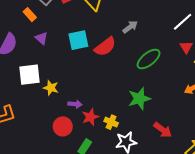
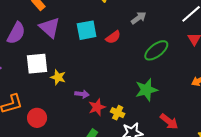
purple triangle: (41, 38) -> (50, 28), size x1.6
red semicircle: (105, 47) -> (113, 37), size x0.7
red circle: (63, 126) -> (37, 118), moved

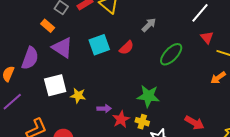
green star: (146, 90) -> (148, 96), moved, turned 30

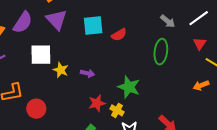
gray arrow: (149, 25) -> (168, 21), moved, turned 70
green ellipse: (171, 54) -> (161, 52), turned -50
purple arrow: (104, 109) -> (88, 73), moved

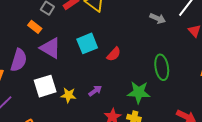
red semicircle: (119, 35) -> (114, 54), moved
green ellipse: (161, 52) -> (162, 67), moved
purple arrow: (88, 73) -> (95, 91), turned -32

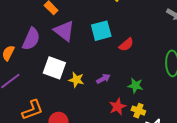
white square: (45, 86) -> (54, 68), turned 30
green star: (139, 92) -> (135, 86), moved, size x0.7

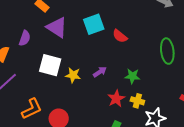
purple semicircle: (31, 39) -> (25, 38), size x0.7
red semicircle: (126, 45) -> (120, 36), turned 84

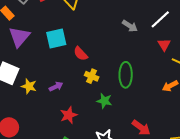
purple triangle: (57, 27) -> (19, 37), turned 30
green star: (132, 76) -> (104, 101), moved
yellow cross: (137, 101) -> (92, 76), moved

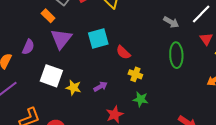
green ellipse: (126, 75) -> (176, 55), moved
green star: (104, 101) -> (141, 99), moved

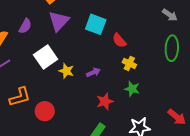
cyan square: (98, 39) -> (96, 24), turned 30
white square: (51, 76) -> (46, 57), turned 30

